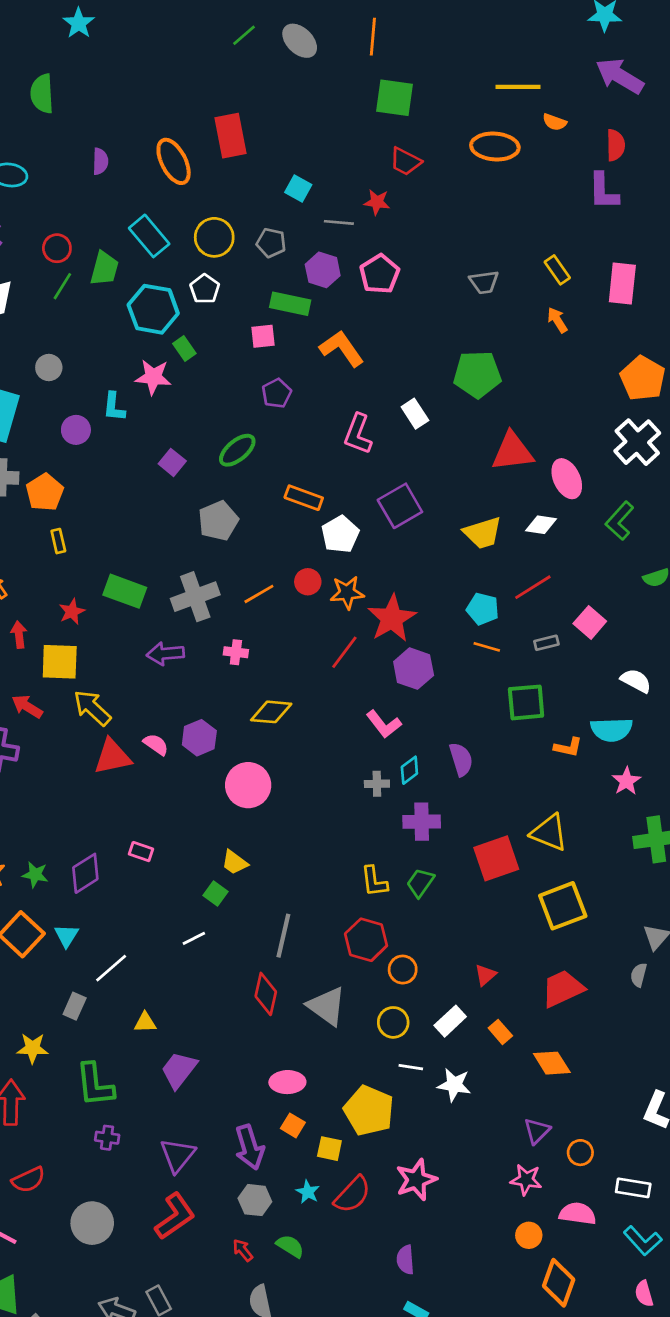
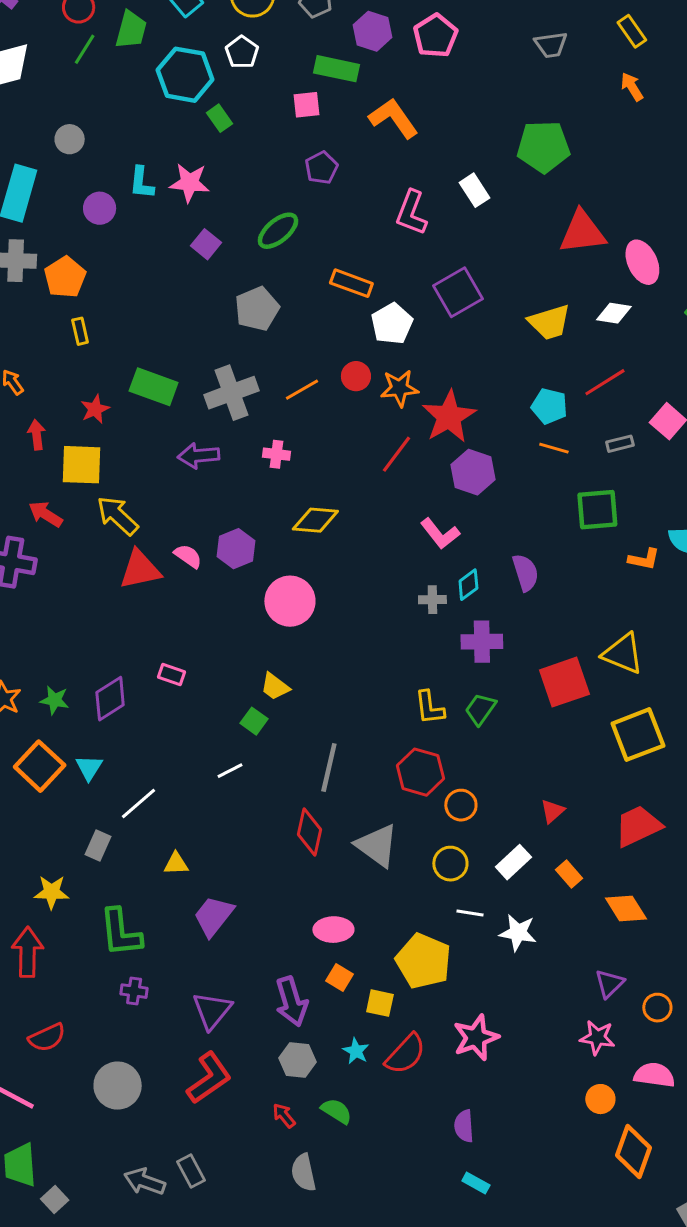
pink star: (153, 377) -> (190, 183), moved

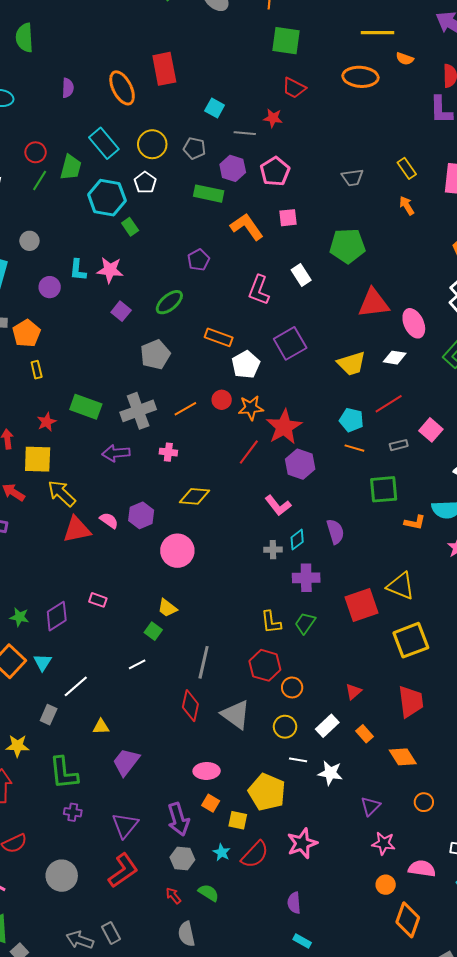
pink square: (306, 105) -> (288, 218), moved
red trapezoid: (638, 826) -> (411, 702), turned 108
purple triangle: (609, 984) -> (371, 806), moved
orange circle: (657, 1008) -> (424, 802), moved

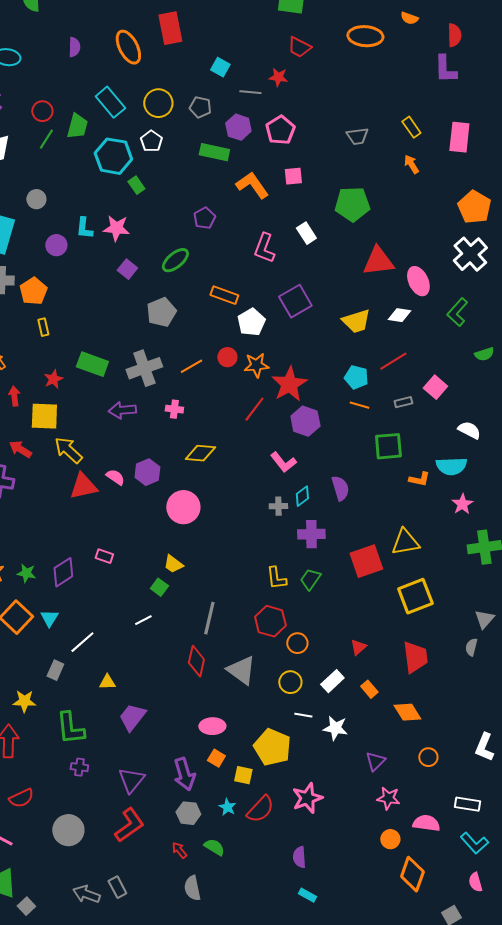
yellow triangle: (401, 586) -> (405, 542), turned -32

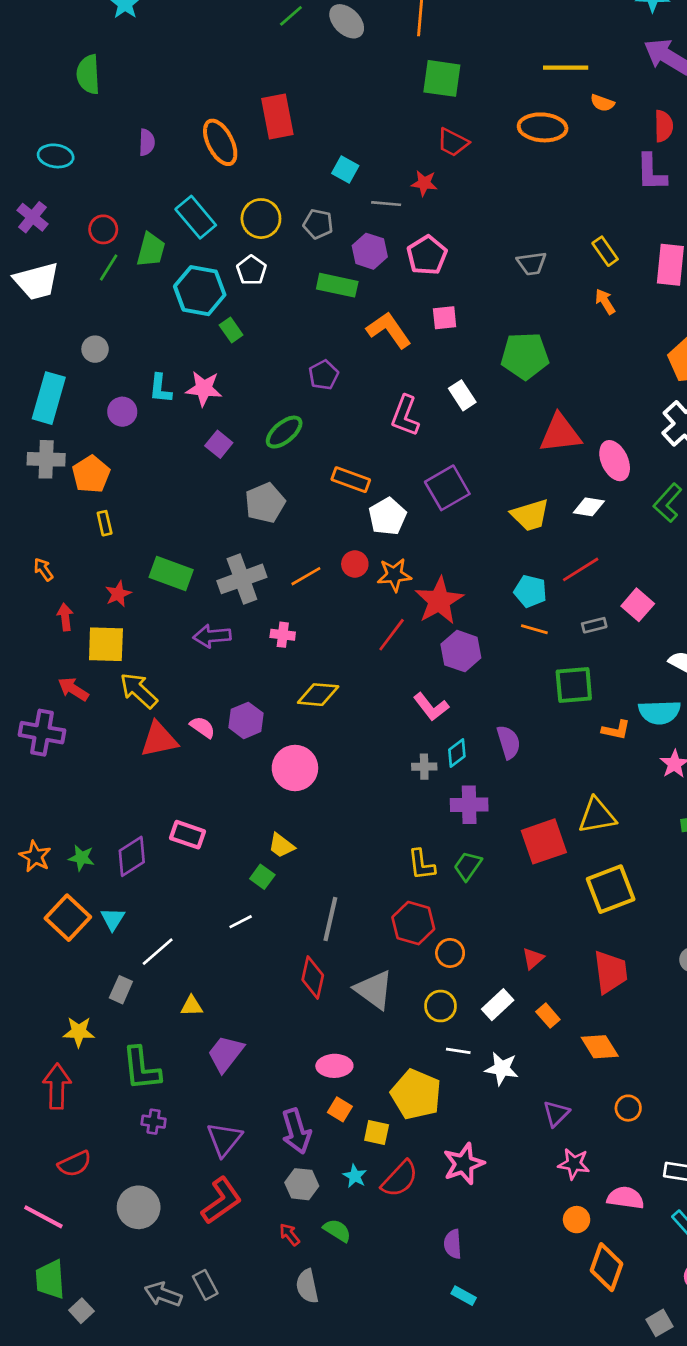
pink rectangle: (104, 556) -> (188, 835), size x1.4

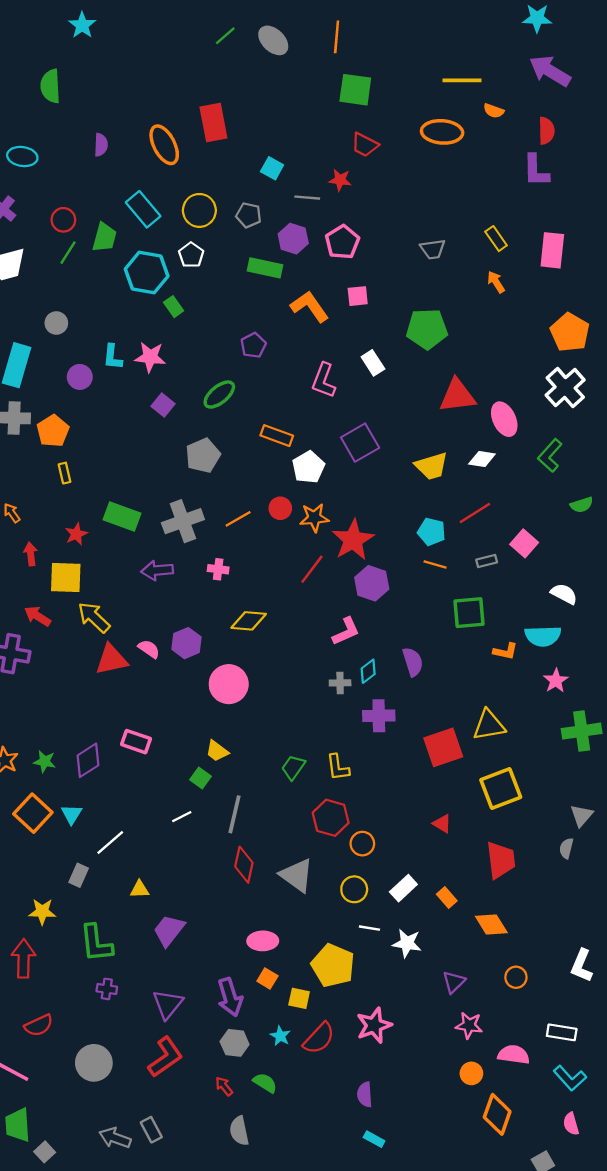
pink L-shape: (431, 707) -> (346, 631), turned -76
green trapezoid: (468, 866) -> (293, 767), moved
gray line: (330, 919) -> (235, 814), moved
red triangle: (533, 958) -> (442, 824), moved, turned -48

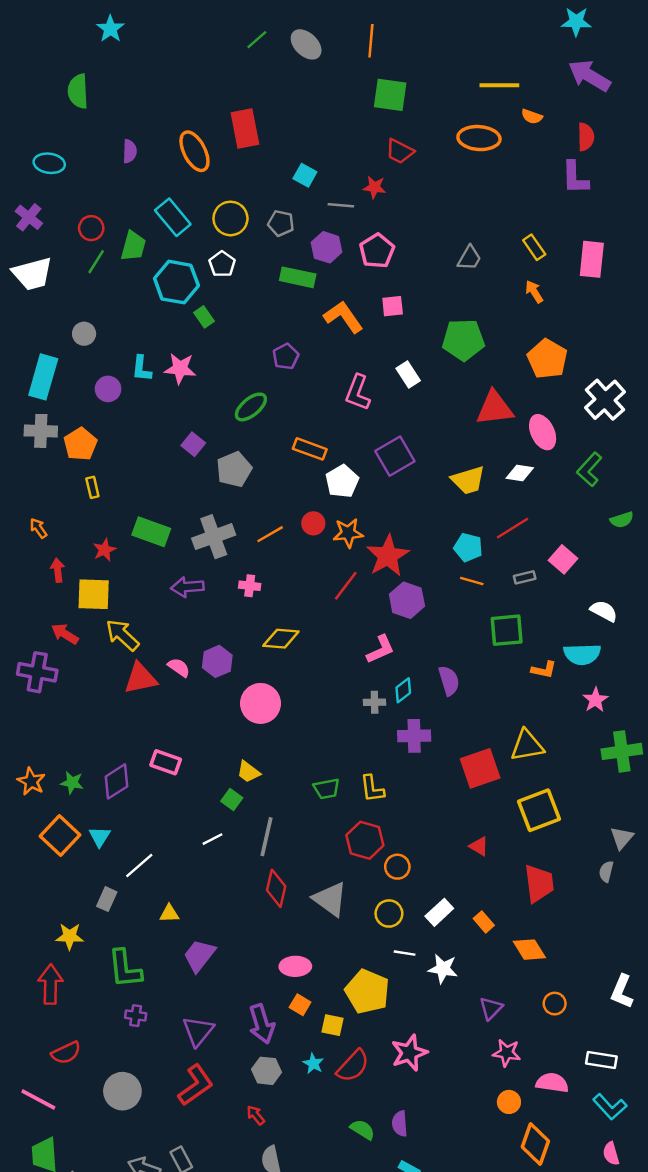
gray trapezoid: (433, 249) -> (469, 258), turned -52
orange pentagon: (570, 332) -> (547, 359), moved
purple square: (163, 405) -> (193, 444), moved
green trapezoid: (293, 767) -> (327, 789), turned -136
green semicircle: (265, 1083) -> (363, 1130), moved

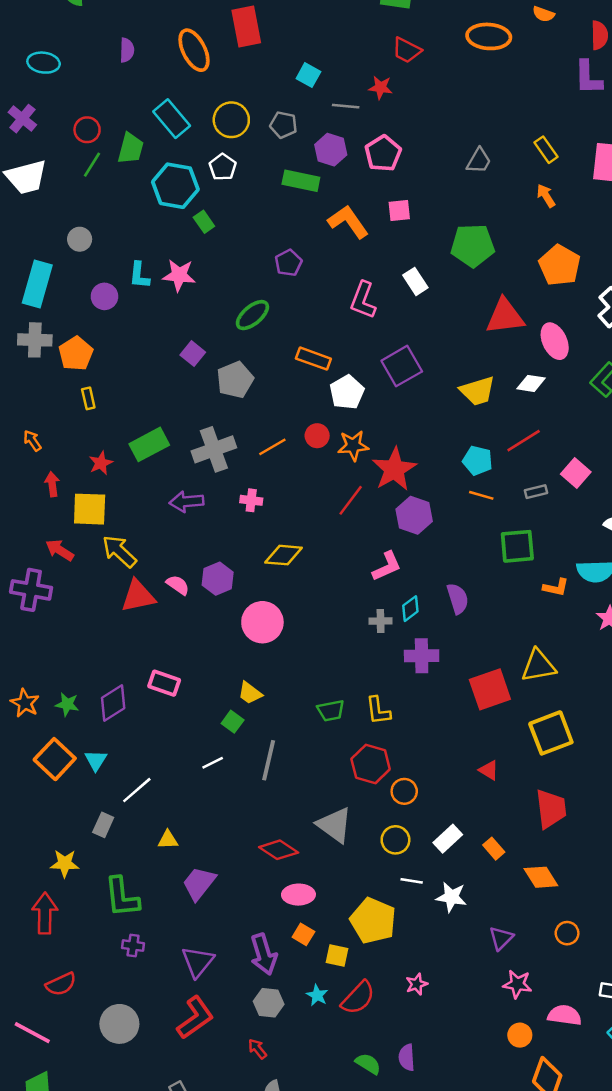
green rectangle: (151, 532) -> (149, 444), turned -48
red diamond: (276, 888) -> (279, 850), moved, turned -69
pink star: (409, 1053) -> (417, 984), size x0.6

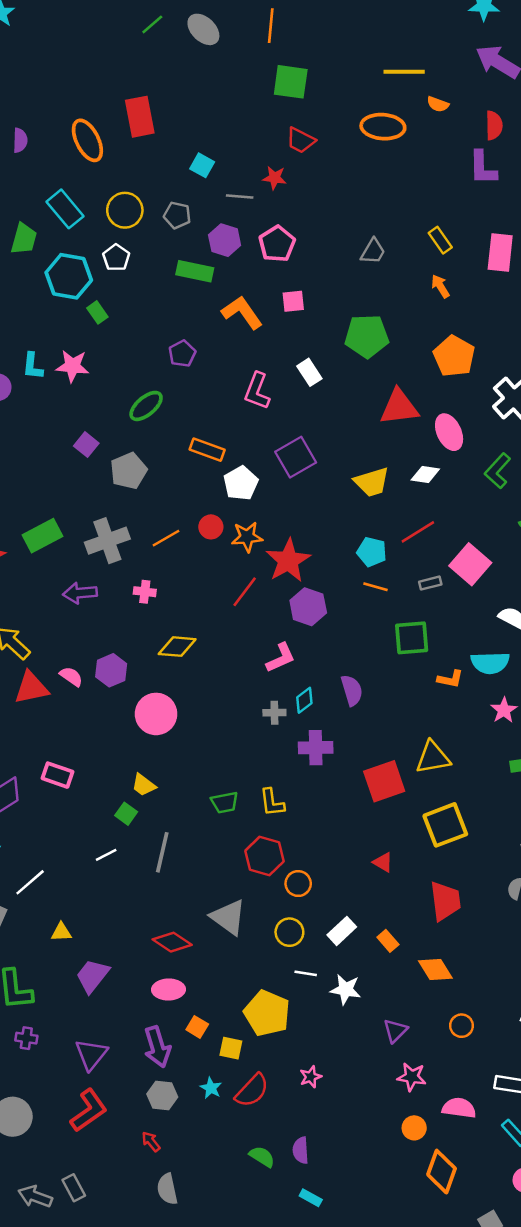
pink square: (576, 473) -> (470, 564), size x1.4
pink ellipse: (298, 895) -> (168, 990), moved

